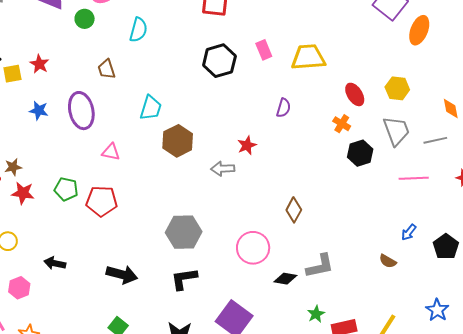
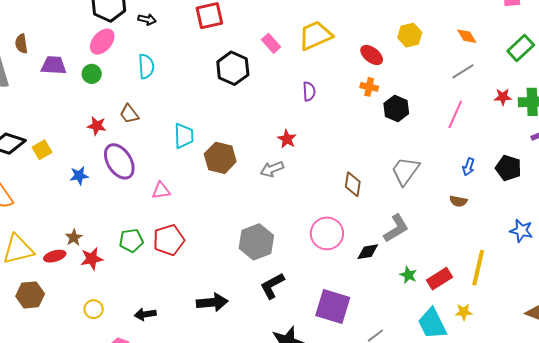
red star: (39, 64) -> (97, 126), moved
gray trapezoid: (396, 131) -> (405, 171), moved, turned -104
pink line: (414, 178) -> (455, 114), turned -44

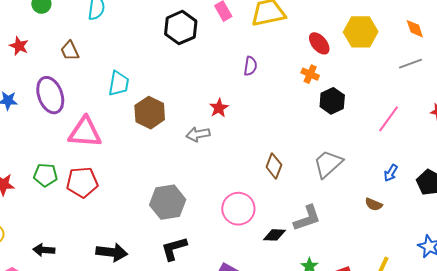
yellow hexagon: (410, 35) -> (361, 32), size x1.4
orange diamond: (467, 36) -> (415, 29), moved
gray line: (463, 71) -> (411, 64), moved
red star: (97, 126) -> (19, 46), moved
pink triangle: (161, 191) -> (85, 132), size x1.8

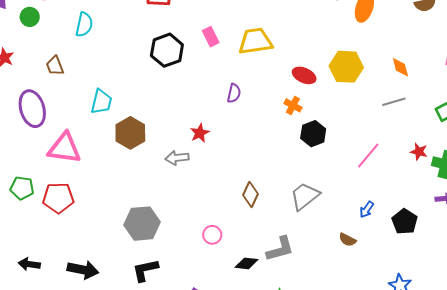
red ellipse: (319, 43) -> (304, 75), turned -30
pink circle: (238, 209) -> (212, 235), size x0.6
black arrow: (44, 250) -> (29, 264), moved

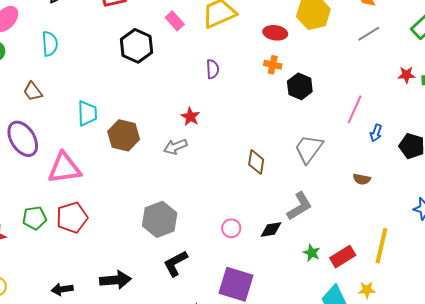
pink line: (368, 155) -> (355, 109), moved
blue arrow: (367, 210) -> (376, 133), moved
pink circle: (212, 235) -> (231, 228), moved

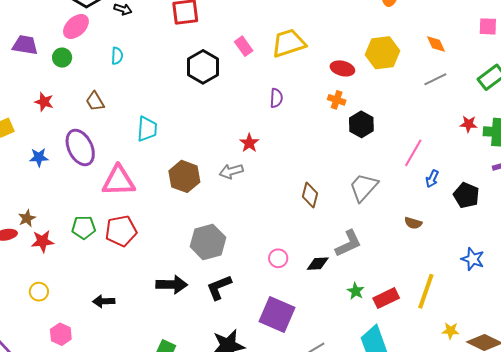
cyan semicircle: (50, 44) -> (117, 56), size x0.7
brown hexagon: (124, 135) -> (184, 176), moved
black arrow: (115, 280) -> (172, 285), moved
yellow star: (367, 290) -> (451, 331), moved

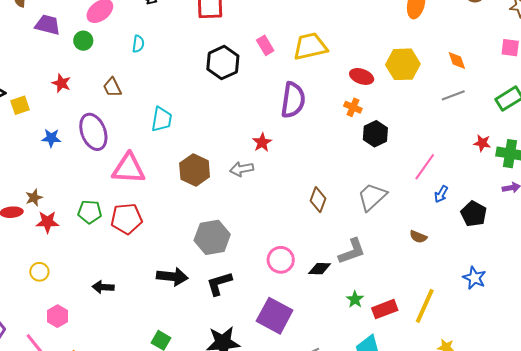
purple semicircle: (276, 98) -> (293, 100), size x1.8
pink circle: (278, 258) -> (281, 260), size x1.4

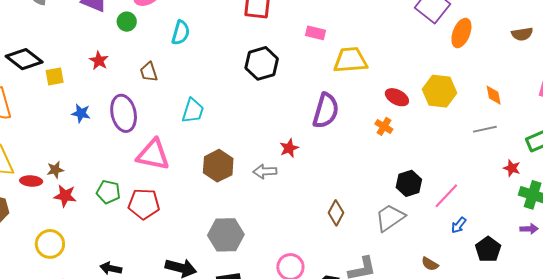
cyan semicircle: (138, 44) -> (181, 33), size x1.4
pink rectangle: (265, 45) -> (315, 33), moved, turned -54
black hexagon: (375, 134) -> (409, 183), moved
red star: (482, 143) -> (512, 168), moved
yellow circle: (39, 272) -> (50, 244), size x1.5

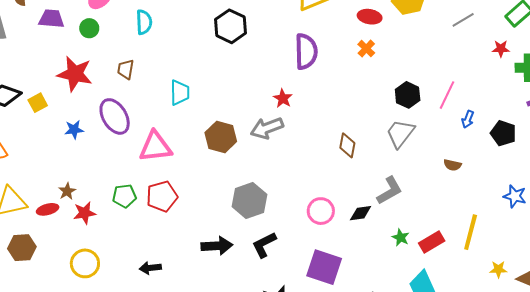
red star: (99, 61) -> (75, 74), size x1.8
brown trapezoid: (149, 72) -> (126, 69), turned 45
orange cross: (384, 126) -> (366, 49), turned 30
gray arrow: (265, 171) -> (267, 128), size x1.4

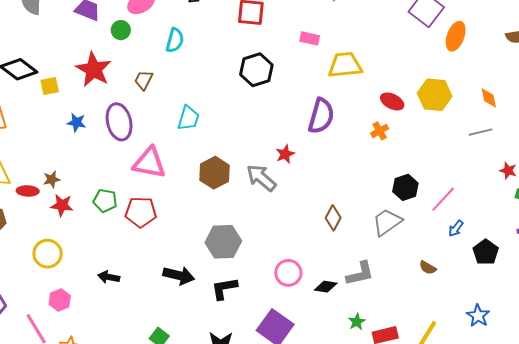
gray arrow: (267, 128) -> (261, 178), turned 44

